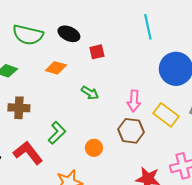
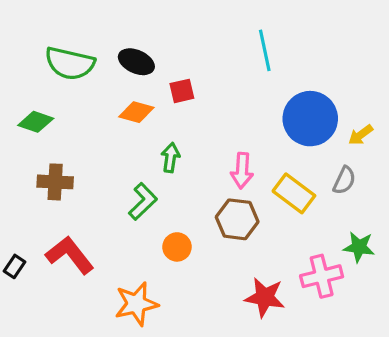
orange diamond: (56, 68) -> (136, 112), moved
green arrow: (90, 93) -> (171, 158), turned -114
green L-shape: (57, 133) -> (143, 201), moved

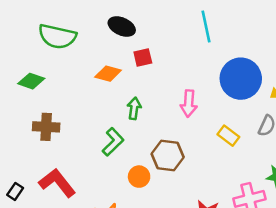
black ellipse: (136, 62) -> (122, 26), moved
pink arrow: (242, 171) -> (189, 103), moved
yellow rectangle: (294, 193) -> (228, 136), size x0.7
brown hexagon: (237, 219) -> (168, 155), moved

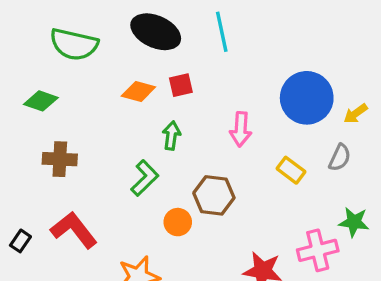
black ellipse: (122, 26) -> (156, 32), size x1.4
cyan line: (206, 26) -> (222, 32), moved
red square: (143, 58) -> (181, 85), moved

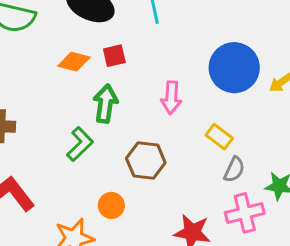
green arrow: (171, 136) -> (105, 104), size x1.4
gray semicircle: (340, 158) -> (234, 169), moved
orange circle: (178, 222) -> (111, 205), moved

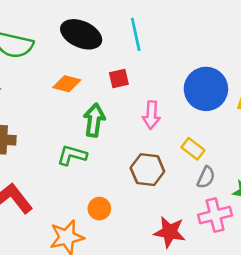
red square: (114, 56) -> (119, 79), moved
green L-shape: (80, 144) -> (72, 155), turned -120
brown hexagon: (146, 161) -> (147, 170), moved

